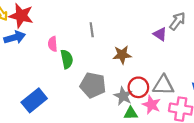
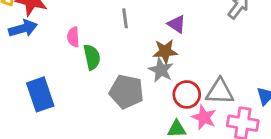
purple triangle: (160, 34) -> (177, 24), moved
gray star: (123, 96) -> (161, 70), moved
blue rectangle: (34, 100) -> (40, 94), moved, turned -70

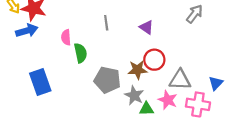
brown star: (165, 51) -> (138, 70), moved
gray star: (161, 70) -> (134, 95), moved
red circle: (187, 94) -> (154, 60), moved

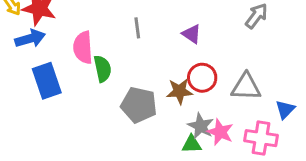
pink semicircle: (66, 37) -> (83, 48), size x1.5
gray triangle: (180, 80) -> (246, 87), moved
blue rectangle: (40, 82) -> (47, 81), moved
gray star: (134, 95) -> (201, 126), moved

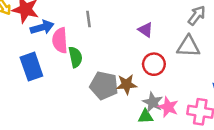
gray line: (137, 28) -> (89, 19), moved
blue arrow: (30, 38) -> (42, 27), moved
gray triangle: (246, 87) -> (188, 46), moved
brown star: (180, 91) -> (127, 84), moved

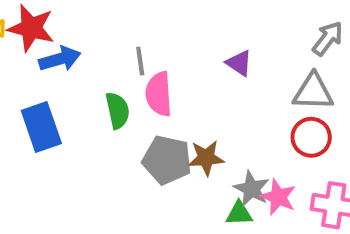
gray line: (89, 19) -> (140, 61), moved
pink semicircle: (60, 40) -> (159, 94), moved
red circle: (154, 64) -> (311, 137), moved

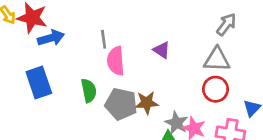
purple triangle: (239, 63) -> (162, 50), moved
green semicircle: (118, 110) -> (89, 91), moved

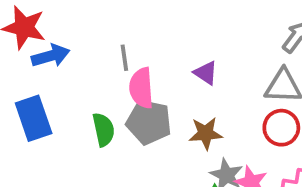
brown star: (147, 103) -> (206, 133), moved
gray pentagon: (121, 104) -> (149, 122), moved

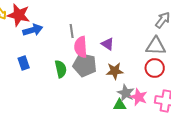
purple triangle: (206, 73) -> (108, 44), moved
blue rectangle: (34, 118) -> (24, 63), size x0.6

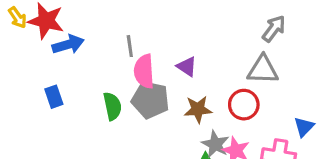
red circle: (155, 68) -> (244, 105), moved

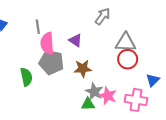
gray arrow: (274, 29) -> (103, 16), moved
red circle: (244, 105) -> (128, 59), moved
green semicircle: (112, 106) -> (26, 77), moved

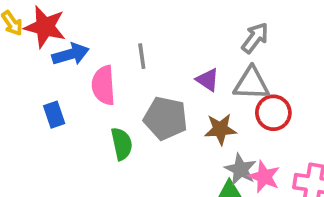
gray triangle: (126, 42) -> (251, 83), moved
pink semicircle: (47, 43) -> (103, 85), moved
red circle: (128, 59) -> (273, 113), moved

